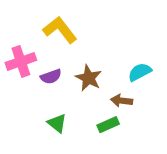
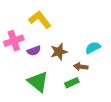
brown star: (89, 78) -> (59, 52), turned 30
green triangle: (57, 123) -> (38, 82), size x1.6

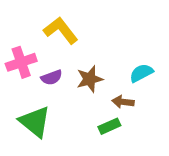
green triangle: (38, 82) -> (35, 122), moved

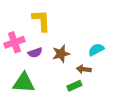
yellow L-shape: (61, 30) -> (41, 21), turned 35
green triangle: (35, 122) -> (24, 83), turned -35

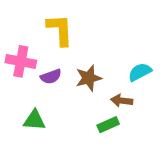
pink cross: (14, 42) -> (21, 61), turned 30
green triangle: (24, 83) -> (34, 120), size x0.7

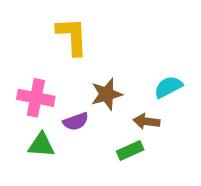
pink cross: (21, 61) -> (36, 98), moved
purple semicircle: (51, 77) -> (76, 121), moved

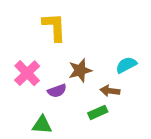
pink cross: (36, 98) -> (27, 73), turned 35
green triangle: (41, 145) -> (42, 125), moved

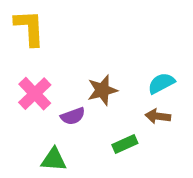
yellow L-shape: (54, 27) -> (29, 28), moved
brown arrow: (110, 91) -> (158, 116), moved

